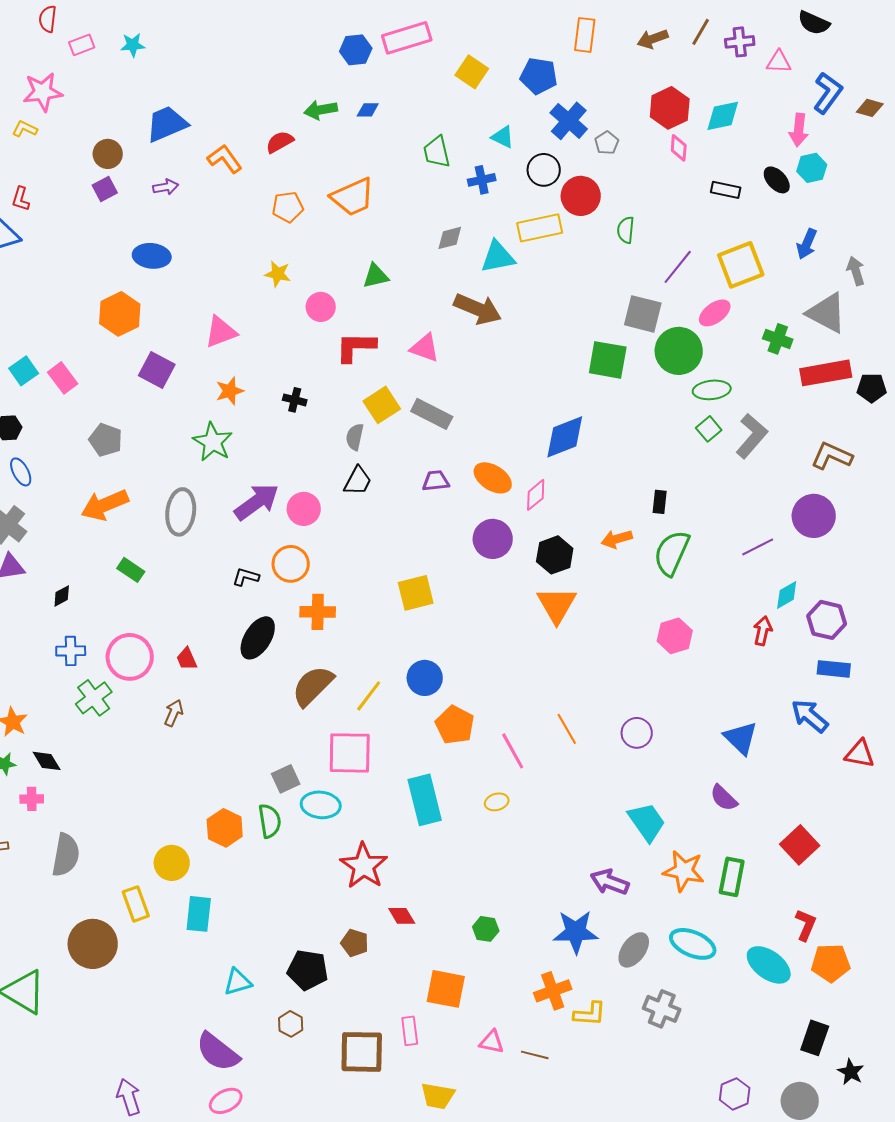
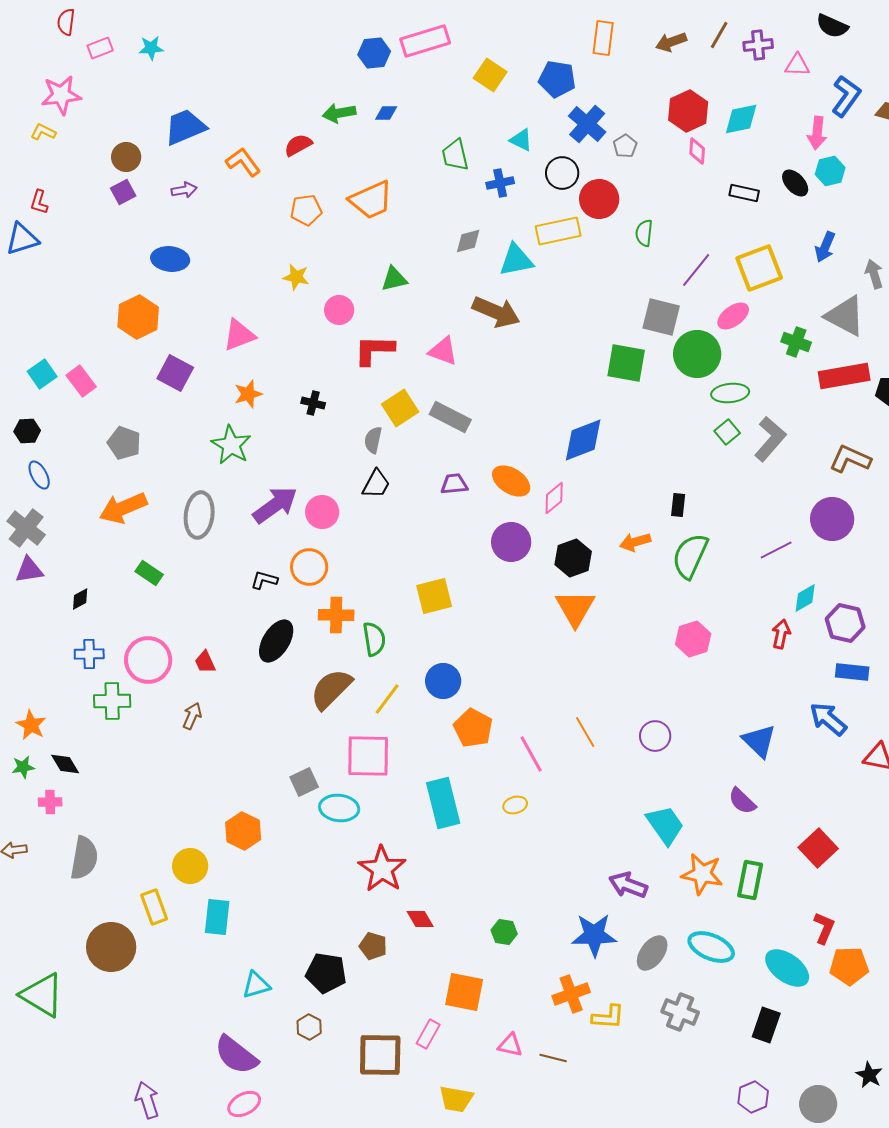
green cross: (94, 698) -> (112, 701), turned 36
green semicircle: (270, 821) -> (374, 639), moved
pink rectangle: (410, 1031) -> (428, 1034), turned 36
black rectangle: (815, 1038) -> (766, 1025), moved

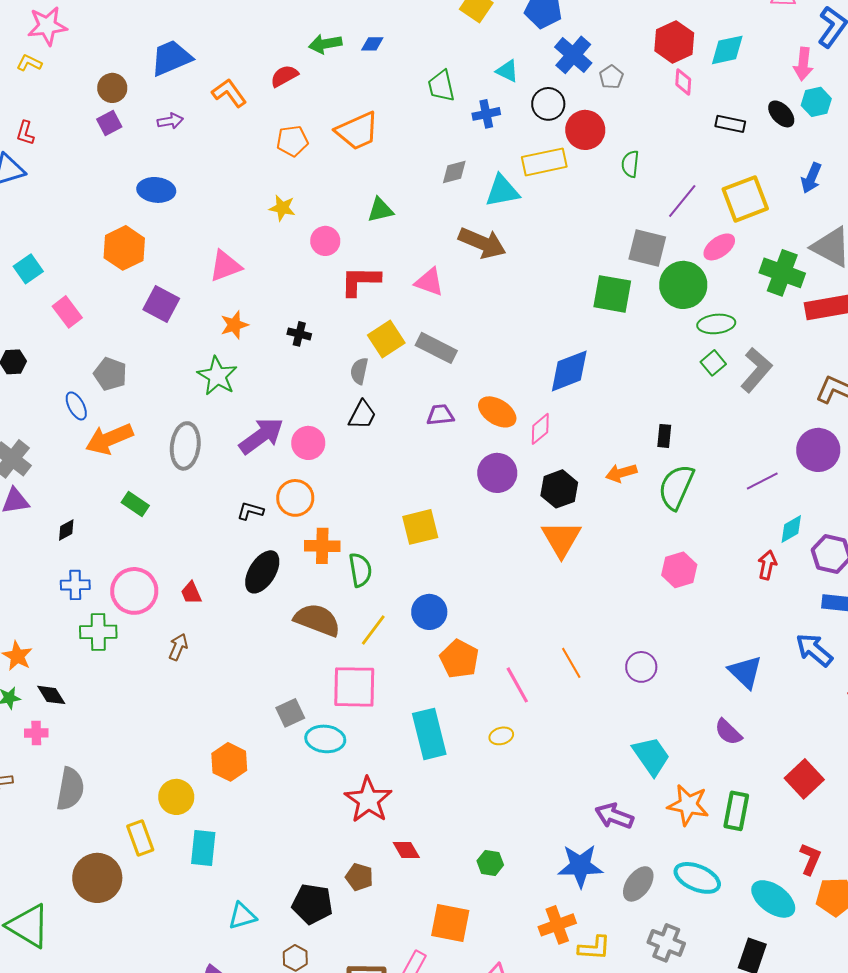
green cross: (796, 342) -> (782, 273), size x1.5
cyan square: (42, 374) -> (28, 269), moved
blue ellipse: (39, 475) -> (76, 406), moved
brown semicircle: (331, 689) -> (317, 620), turned 66

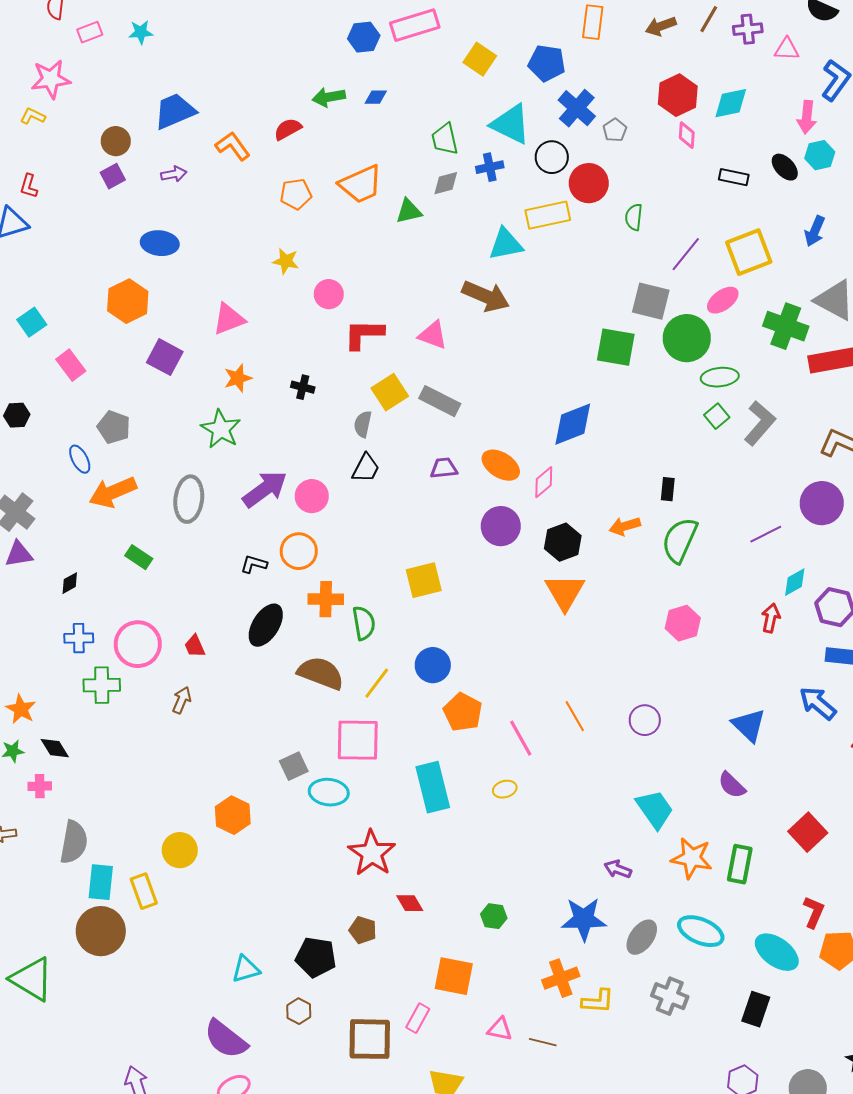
cyan triangle: (507, 71) -> (511, 124), size x1.8
gray diamond: (454, 172) -> (446, 183), moved
green triangle: (380, 210) -> (409, 211), moved
purple arrow: (614, 816) -> (618, 869), size x0.7
cyan rectangle: (203, 848) -> (101, 882), moved

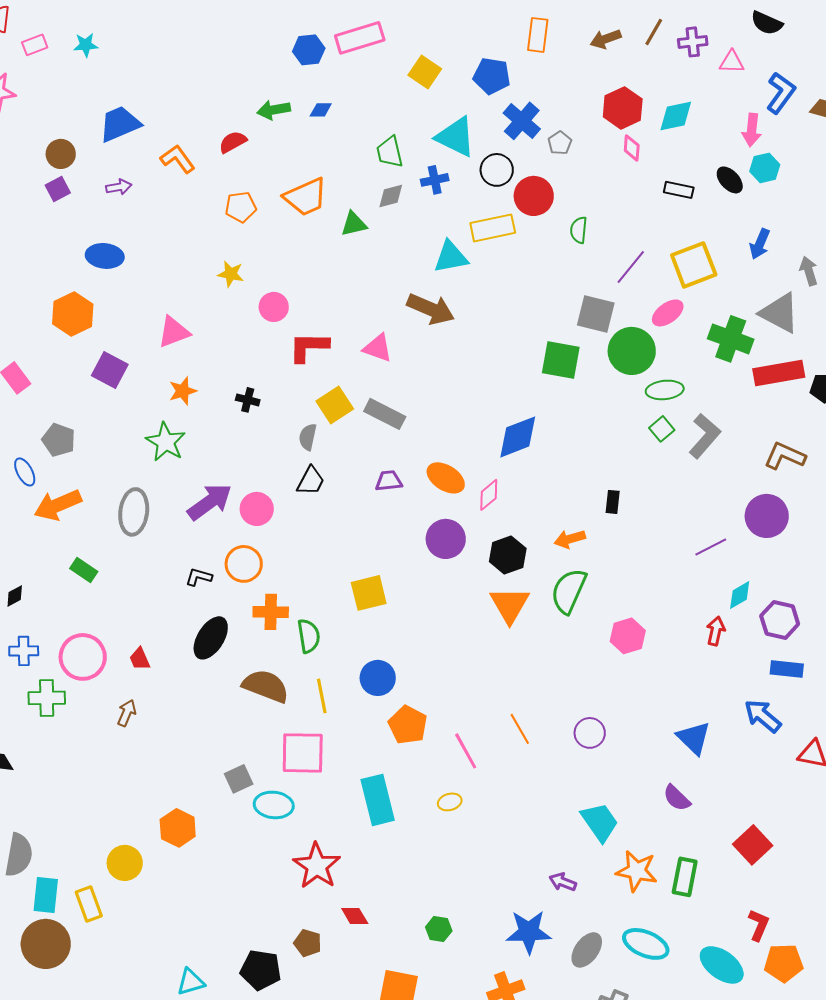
green semicircle: (680, 540) -> (569, 591), moved
yellow line: (377, 683) -> (322, 696), turned -48

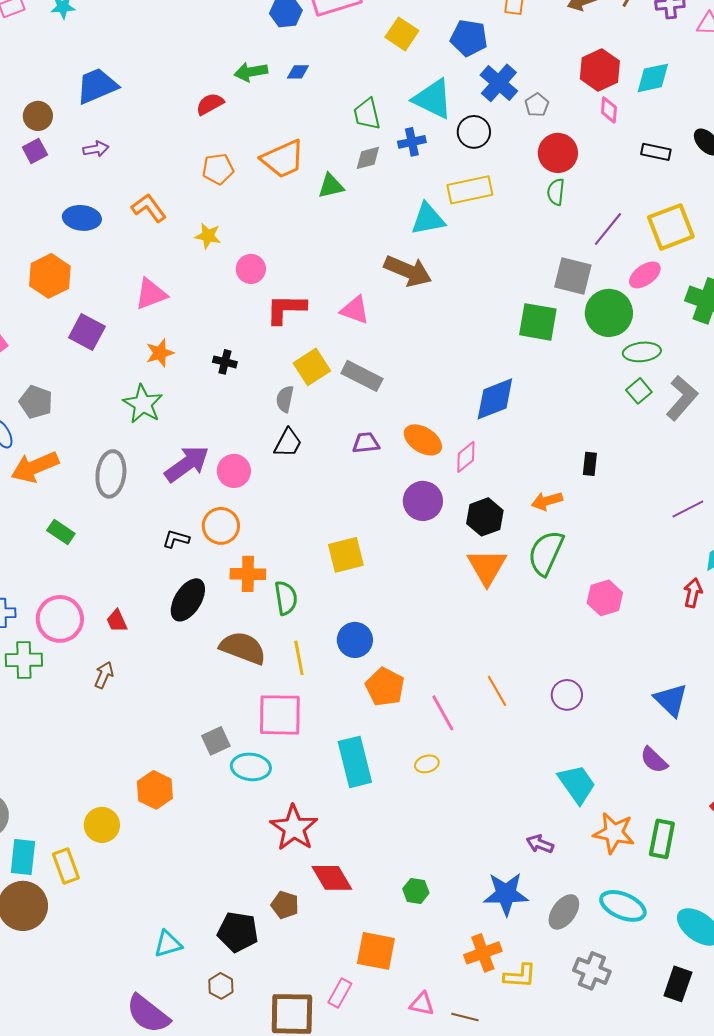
orange L-shape: (178, 159) -> (149, 208), moved
red circle: (534, 196) -> (558, 153), moved
red diamond: (355, 916) -> (332, 878), size x1.5

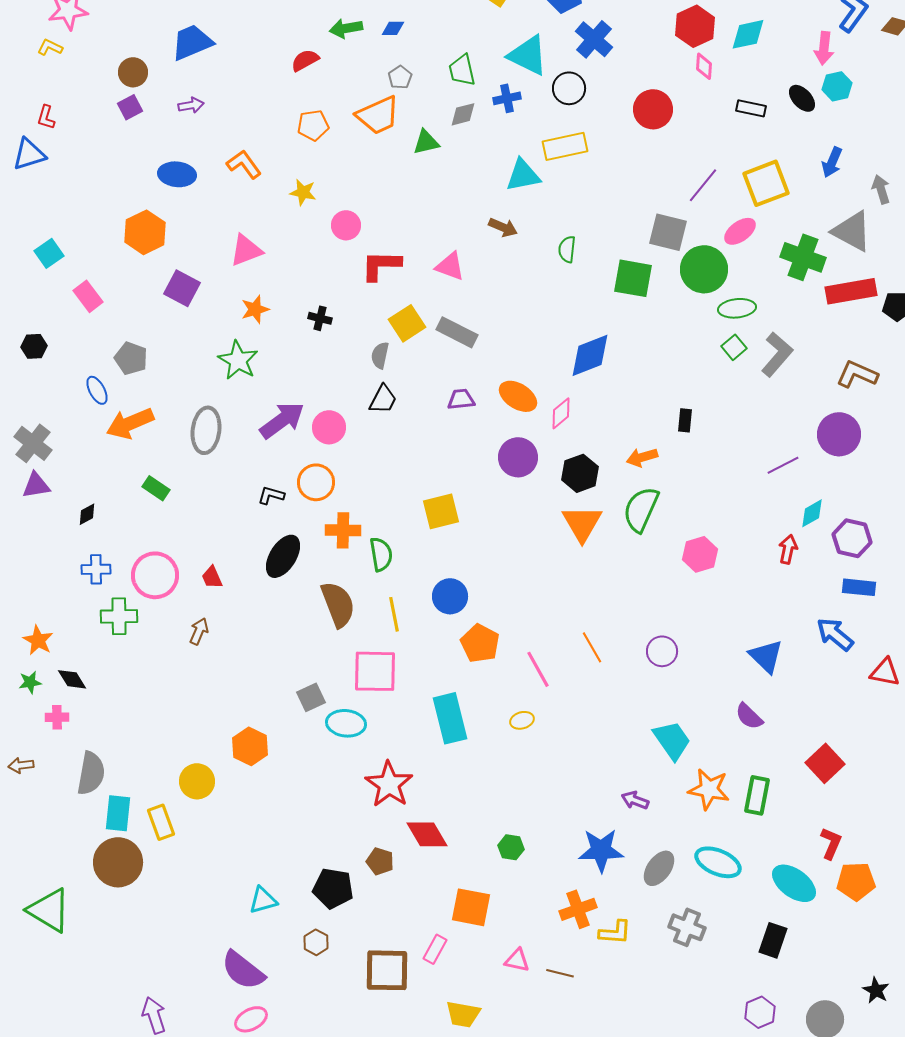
gray pentagon: (537, 105) -> (400, 77), moved
green semicircle: (556, 192) -> (567, 249), moved
brown arrow: (408, 271) -> (503, 227), size x0.6
brown semicircle: (243, 648) -> (338, 604), turned 48

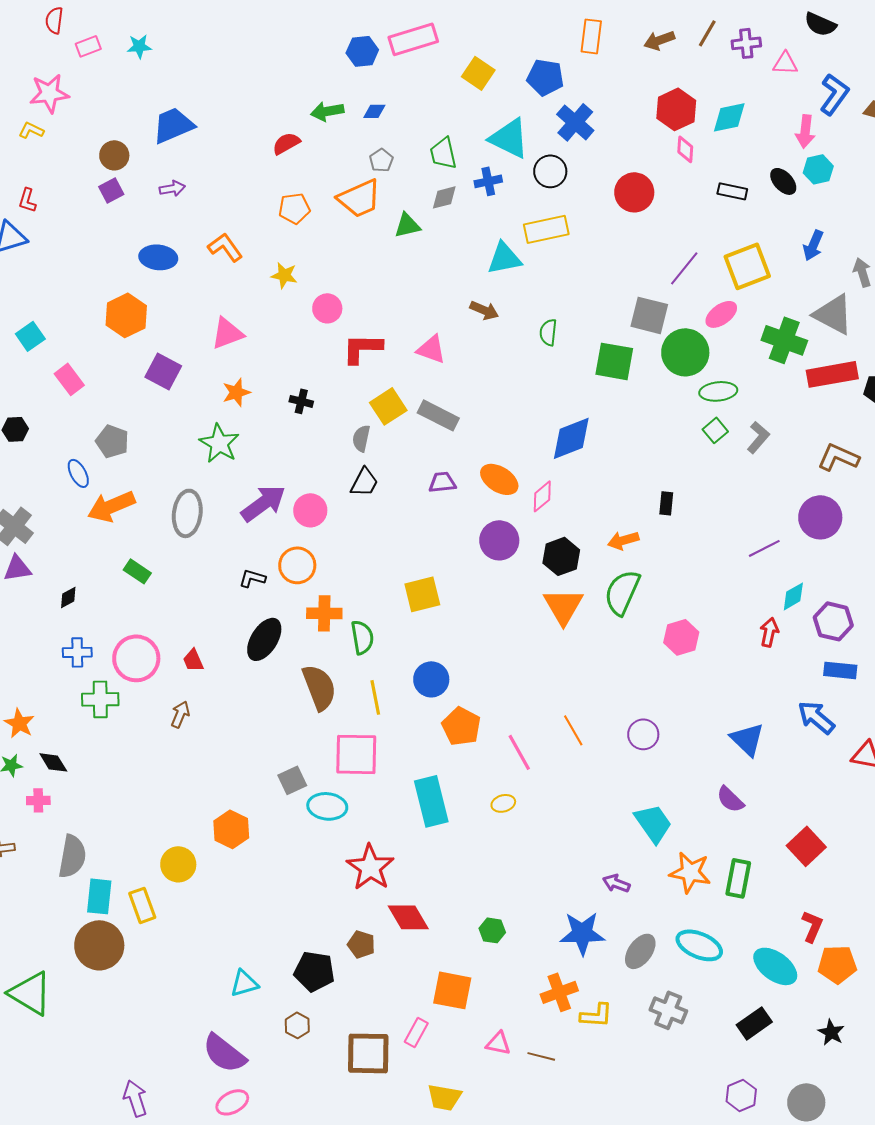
gray L-shape: (777, 354) -> (758, 437), size x0.7
black rectangle: (773, 940) -> (754, 1023), turned 36
black star: (876, 990) -> (831, 1032), moved

